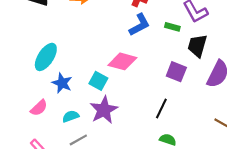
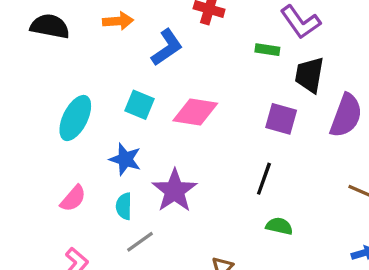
blue L-shape: (139, 25) -> (167, 47), moved
cyan square: (98, 81) -> (139, 105), moved
blue star: (62, 83) -> (125, 159), moved
cyan semicircle: (71, 116) -> (124, 206), turned -63

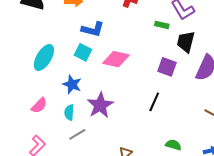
blue L-shape: (167, 47) -> (93, 29), moved, turned 45
green semicircle: (279, 226) -> (173, 145), moved

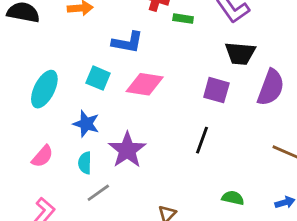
green rectangle: (162, 25) -> (183, 19), moved
blue L-shape: (93, 29) -> (128, 42), moved
black trapezoid: (186, 42) -> (240, 53), turned -95

